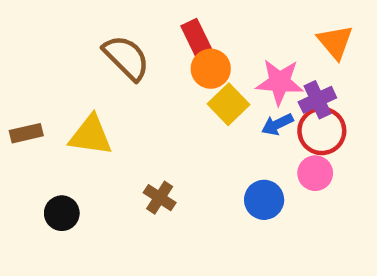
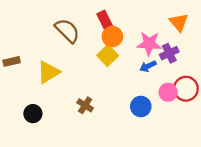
yellow square: (229, 104) -> (108, 56), moved
red circle: (322, 131) -> (186, 89), moved
brown rectangle: (26, 133) -> (12, 61), moved
yellow triangle: (91, 135) -> (48, 72), turned -40

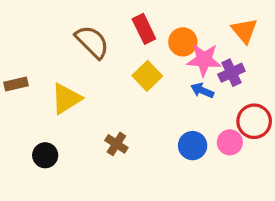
orange circle: (112, 37) -> (183, 42), moved
blue arrow: (148, 66) -> (202, 90), turned 49
pink circle: (168, 92) -> (230, 142), moved

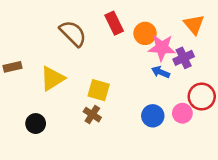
yellow square: (147, 76) -> (99, 90), moved, turned -30

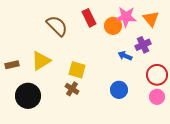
pink star: (162, 48) -> (126, 17), moved
brown rectangle: (12, 67) -> (12, 65), moved
pink circle: (182, 113) -> (157, 97), moved
black circle: (36, 124) -> (28, 96), size x1.6

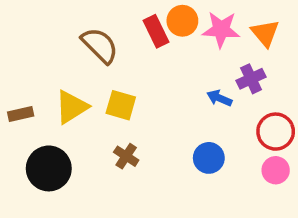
orange circle: (113, 26) -> (182, 21), moved
yellow square: (77, 70) -> (121, 105), moved

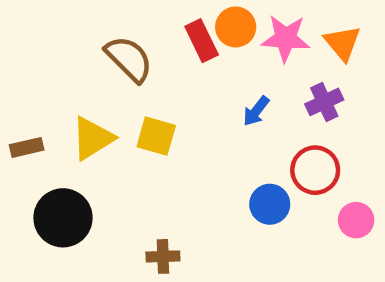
blue arrow: (219, 98) -> (256, 111), moved, turned -75
red circle: (276, 132) -> (315, 170), moved
brown cross: (126, 156) -> (163, 256), moved, turned -35

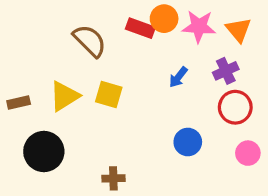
red rectangle: (202, 41) -> (140, 28), turned -44
red circle: (315, 170) -> (235, 107), moved

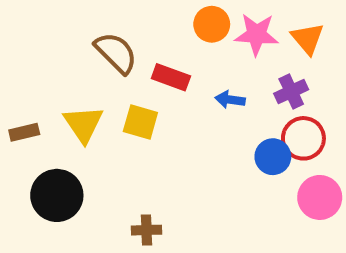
red rectangle: (140, 28) -> (171, 77), moved
blue arrow: (178, 77) -> (230, 100), turned 60
yellow triangle: (64, 96) -> (83, 124), turned -32
blue circle: (188, 142) -> (273, 157), moved
pink circle: (248, 153) -> (320, 197), size x1.4

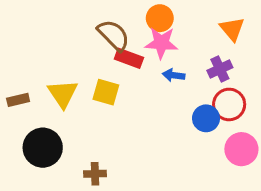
pink star: (257, 34) -> (161, 43), moved
brown semicircle: (116, 53) -> (114, 35), moved
brown cross: (147, 230) -> (95, 174), moved

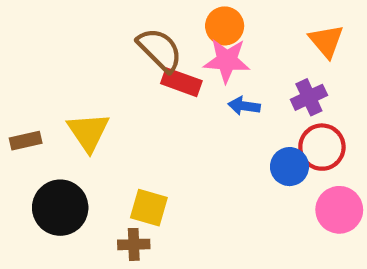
yellow square: (106, 92) -> (149, 208), moved

